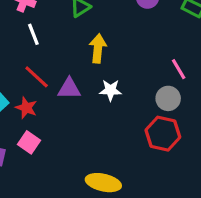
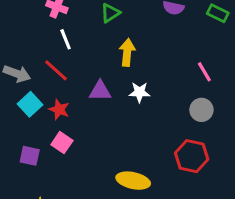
red line: (37, 77) -> (56, 70), moved
gray circle: (168, 98) -> (201, 110), moved
red hexagon: (163, 134) -> (192, 156), moved

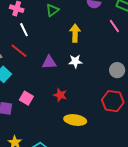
yellow arrow: (127, 52) -> (75, 33), moved
pink line: (204, 72) -> (114, 26), moved
red star: (59, 109) -> (60, 95), moved

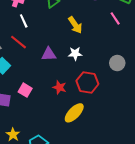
yellow arrow: (75, 33) -> (75, 25), turned 144
red hexagon: (113, 101) -> (87, 82), moved
yellow ellipse: (75, 120) -> (74, 113), turned -55

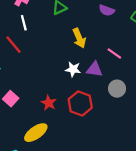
pink line: (115, 18) -> (114, 54), moved, turned -32
purple triangle: (49, 54) -> (94, 69), moved
yellow ellipse: (74, 113) -> (36, 133), moved

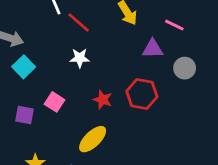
red line: (14, 45) -> (79, 22), moved
white star: (73, 69) -> (80, 58), moved

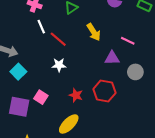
purple square: (25, 115) -> (19, 107), size x1.5

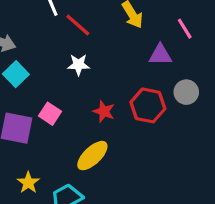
pink line: (128, 41) -> (185, 29), turned 32
gray circle: (135, 72) -> (186, 92), moved

